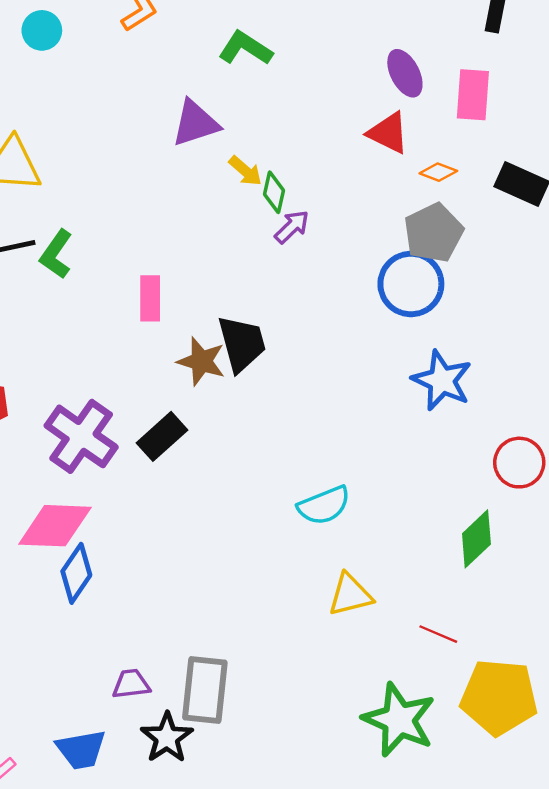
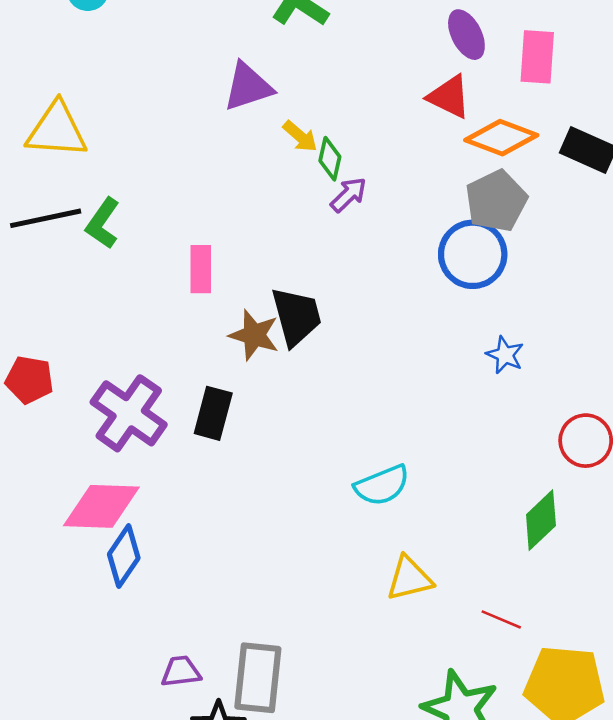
orange diamond: (438, 172) -> (501, 138), size x1.8
blue star: (442, 380) -> (505, 355), size x0.6
black rectangle: (162, 436) -> (213, 413), turned -33

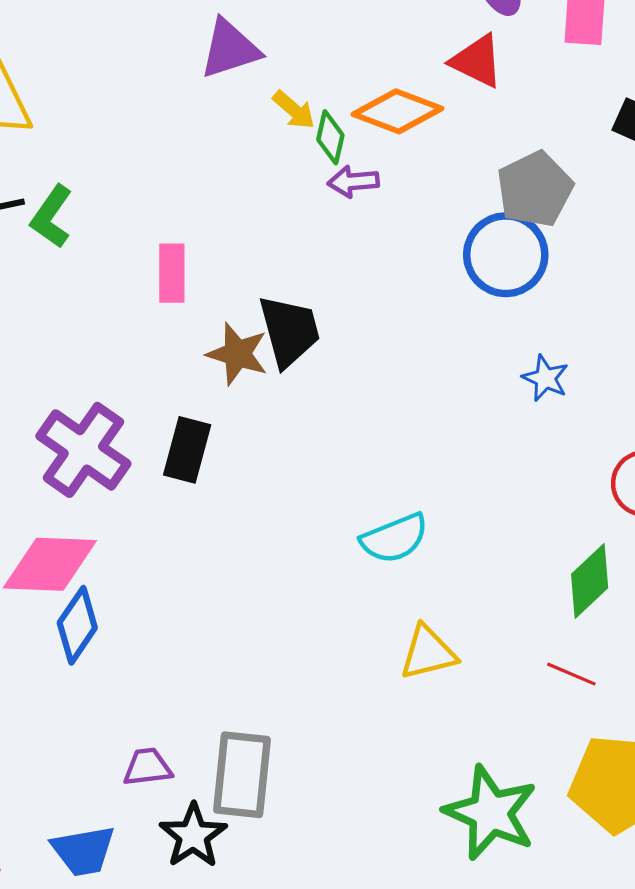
orange diamond: (501, 138) -> (398, 111), moved
purple arrow: (349, 195) -> (353, 182), turned -141
red line: (501, 619) -> (571, 674), moved

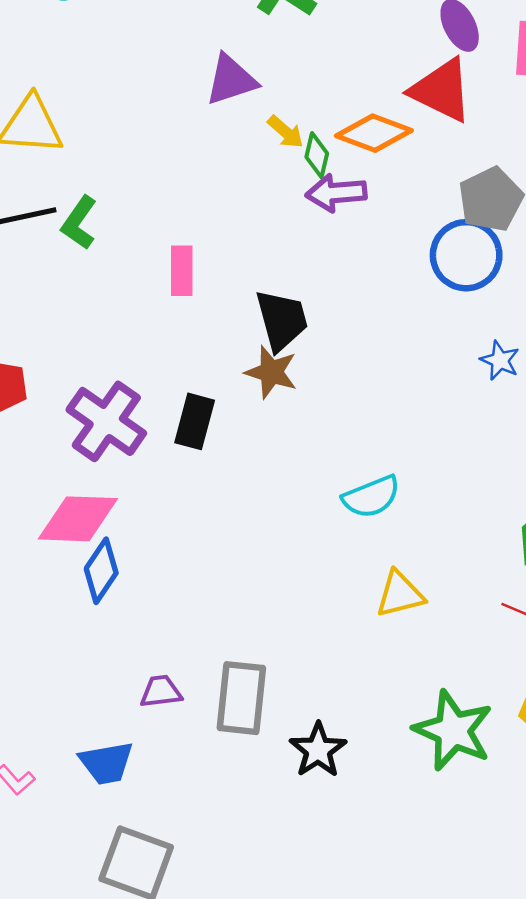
red triangle: (477, 61) -> (441, 90), size x1.4
purple arrow: (353, 182) -> (336, 193), size x1.4
brown star: (237, 354) -> (271, 372), moved
black star: (193, 836) -> (318, 750), moved

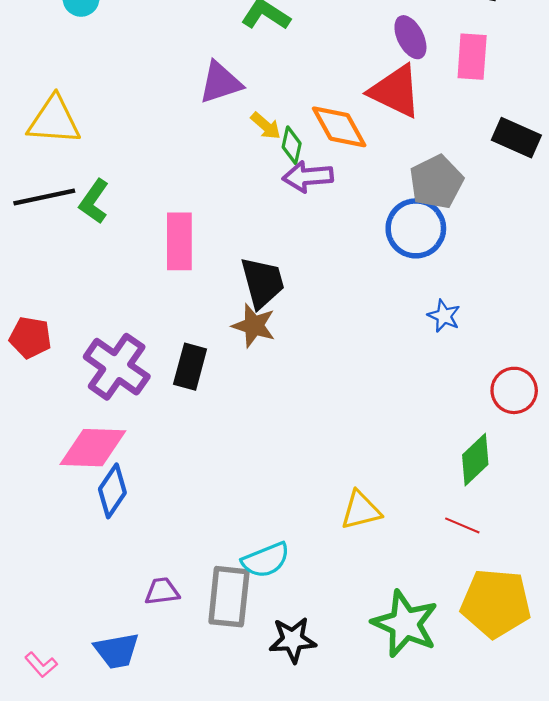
orange diamond: (374, 133) -> (339, 127), turned 40
pink rectangle: (182, 271) -> (179, 241), size x1.4
cyan semicircle: (371, 497) -> (266, 560), moved
black star: (318, 750) -> (293, 640), turned 30

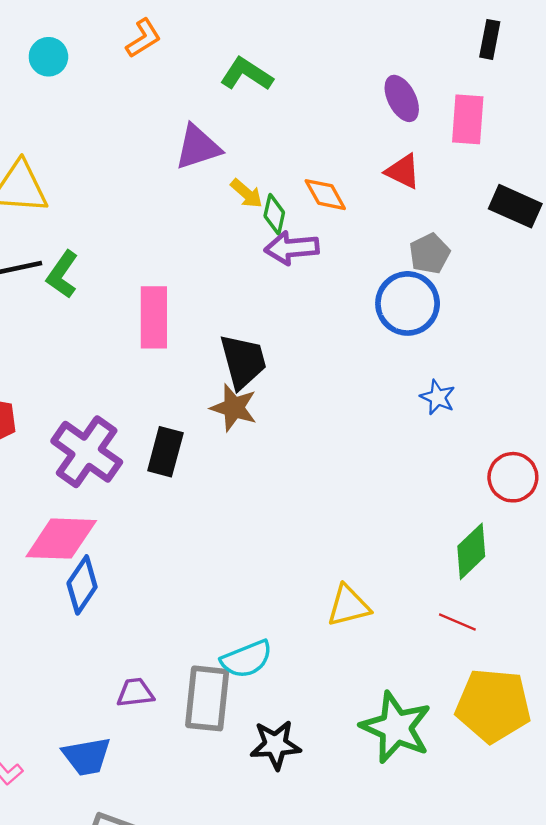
red triangle: (395, 91) -> (403, 171), moved, size x0.6
orange diamond: (339, 127) -> (325, 195), size x0.7
gray pentagon: (436, 182) -> (430, 254), size x0.7

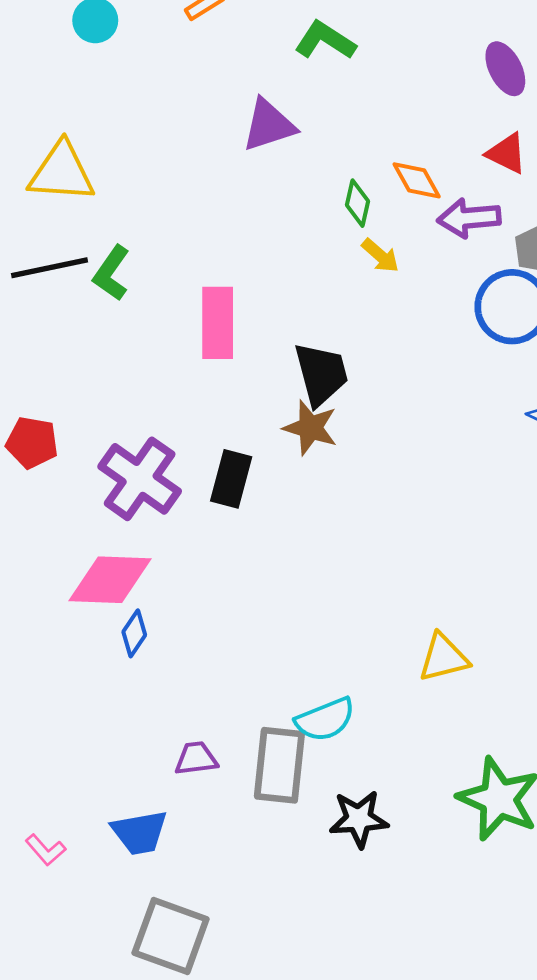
yellow arrow: (247, 193) -> (380, 256), moved
purple arrow: (292, 248) -> (469, 218), moved
blue diamond: (82, 585) -> (134, 633), size x0.7

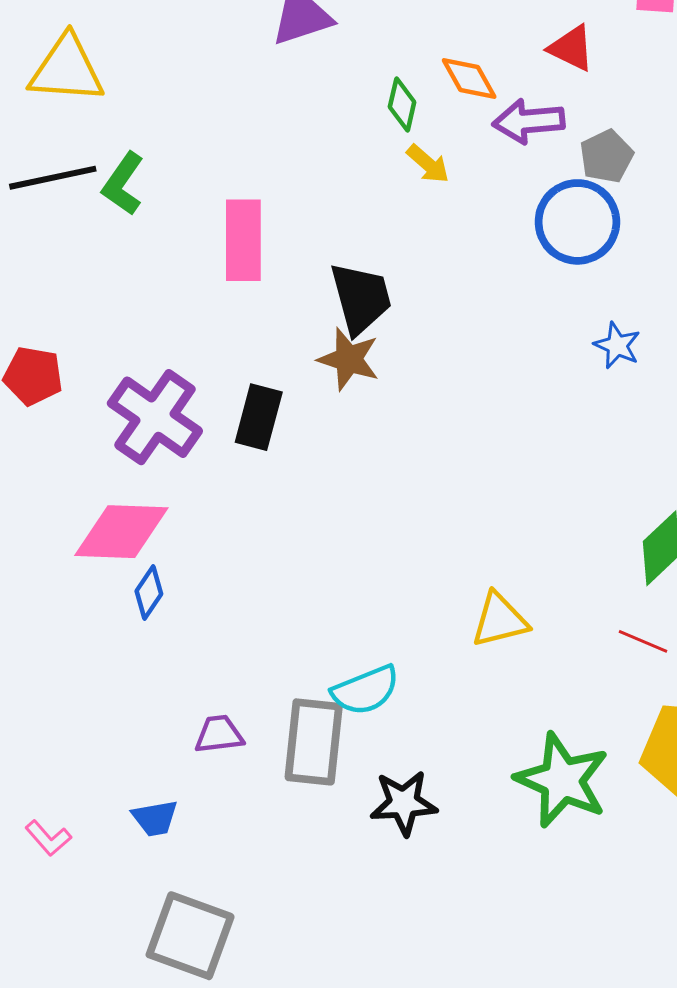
blue trapezoid: (140, 832) -> (155, 818), size x0.7

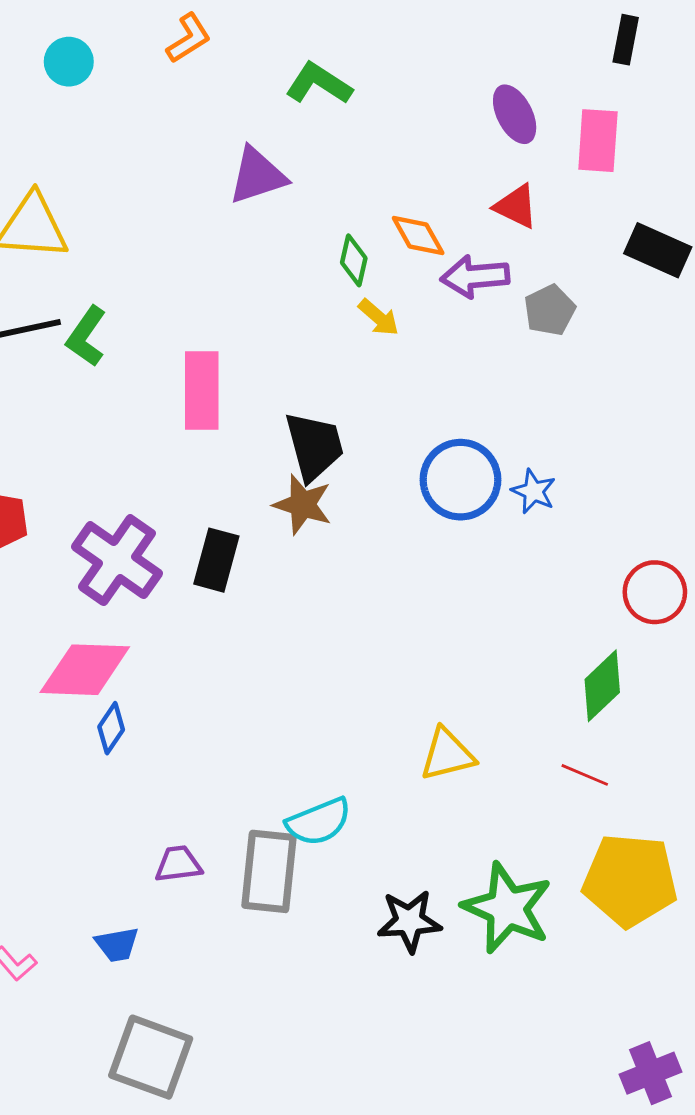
blue circle: (577, 222) -> (460, 480), moved
blue star: (617, 345) -> (534, 491), moved
black star: (404, 803) -> (409, 921), moved

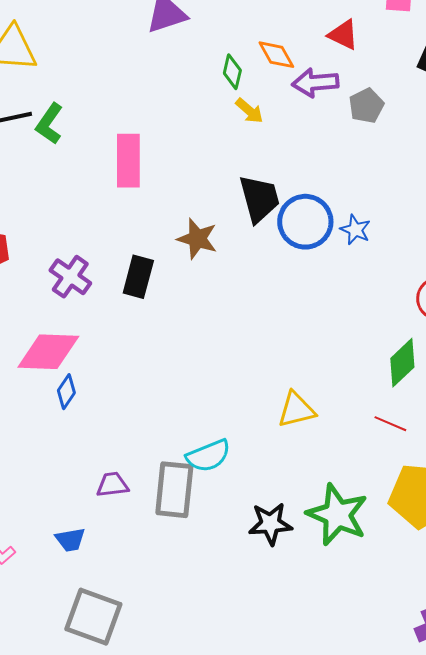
black trapezoid: (314, 446) -> (259, 199), moved
purple cross: (117, 560) -> (70, 277), size x0.7

